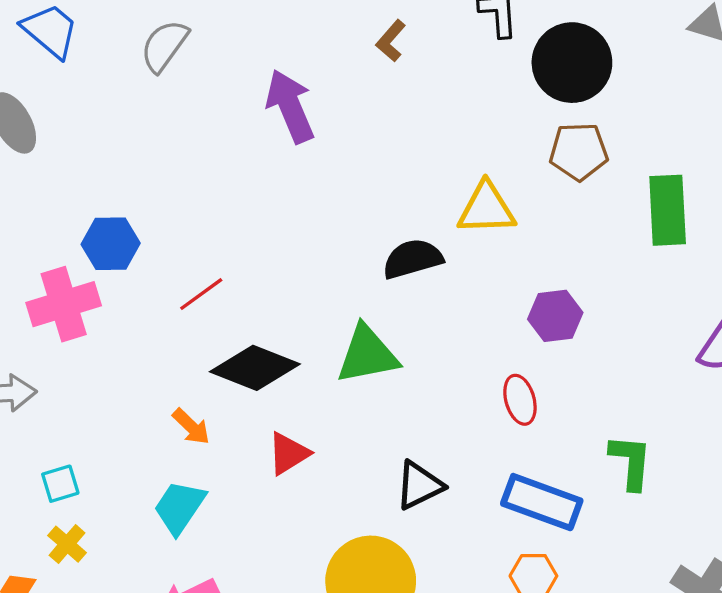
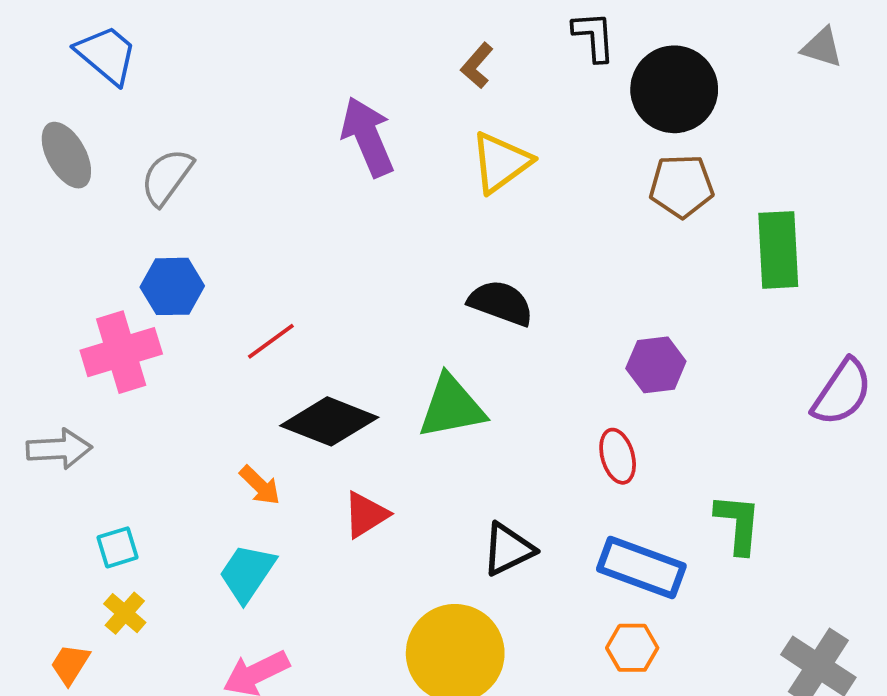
gray semicircle: (164, 46) -> (167, 177), moved
yellow triangle: (486, 209) -> (501, 162), moved, turned -34
black semicircle: (413, 259) -> (501, 303), turned 36

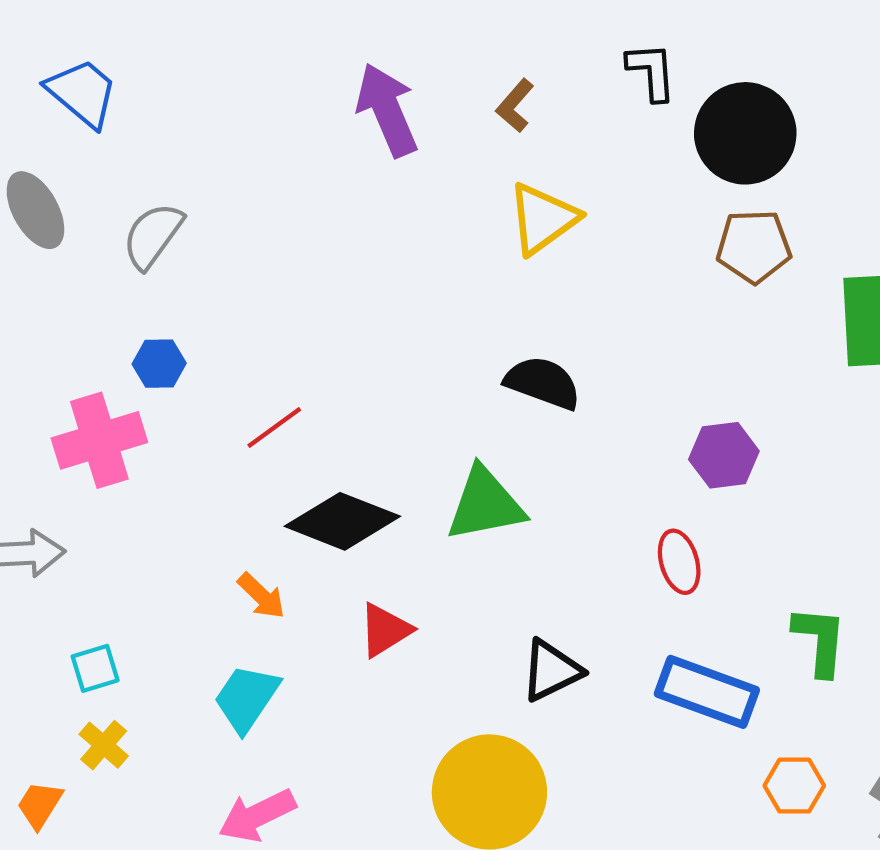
purple arrow: (368, 137) -> (387, 110), moved
blue hexagon: (172, 286) -> (159, 364), size x0.7
orange hexagon: (632, 648) -> (794, 786), moved

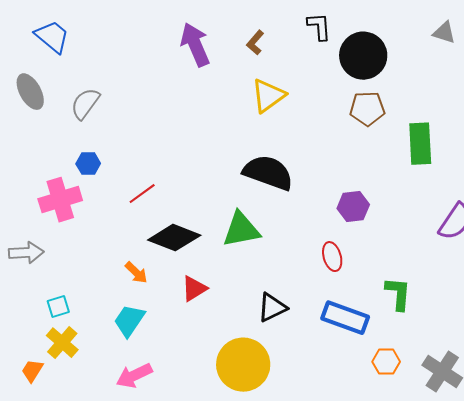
black semicircle: (543, 383) -> (268, 173), size x1.4
yellow cross: (104, 745) -> (62, 343), size x1.4

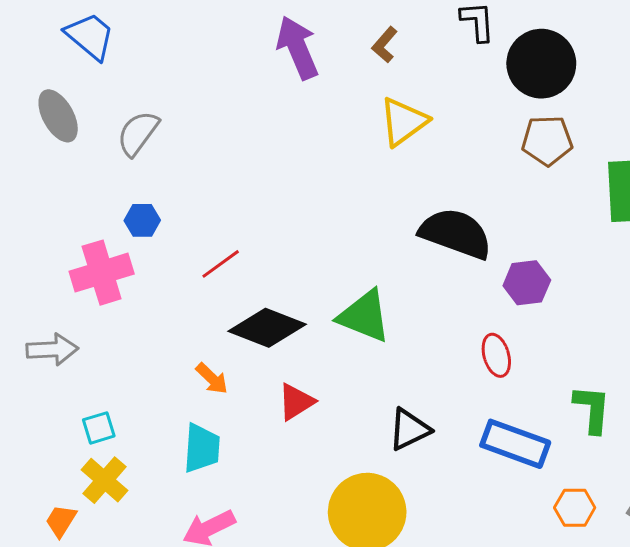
black semicircle: (268, 173) -> (456, 233), moved
green triangle: (241, 230) -> (364, 316), turned 33
cyan trapezoid: (129, 321) -> (202, 448), turned 150

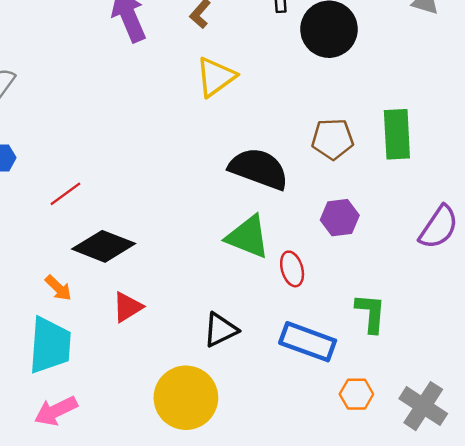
brown pentagon: (547, 141) -> (333, 139), moved
purple hexagon: (527, 283) -> (340, 218), moved
green triangle: (364, 316) -> (248, 237), moved
cyan trapezoid: (202, 448) -> (50, 345), size x1.4

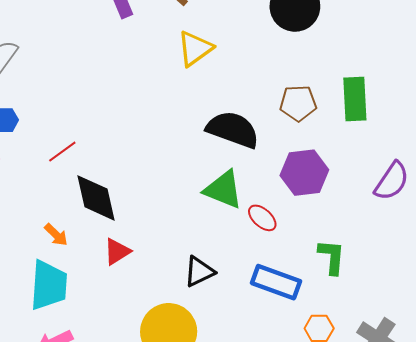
purple hexagon: (340, 218) -> (304, 173), size x1.4
black diamond: (104, 246) -> (96, 198), turned 56
red ellipse: (292, 269) -> (262, 218), turned -32

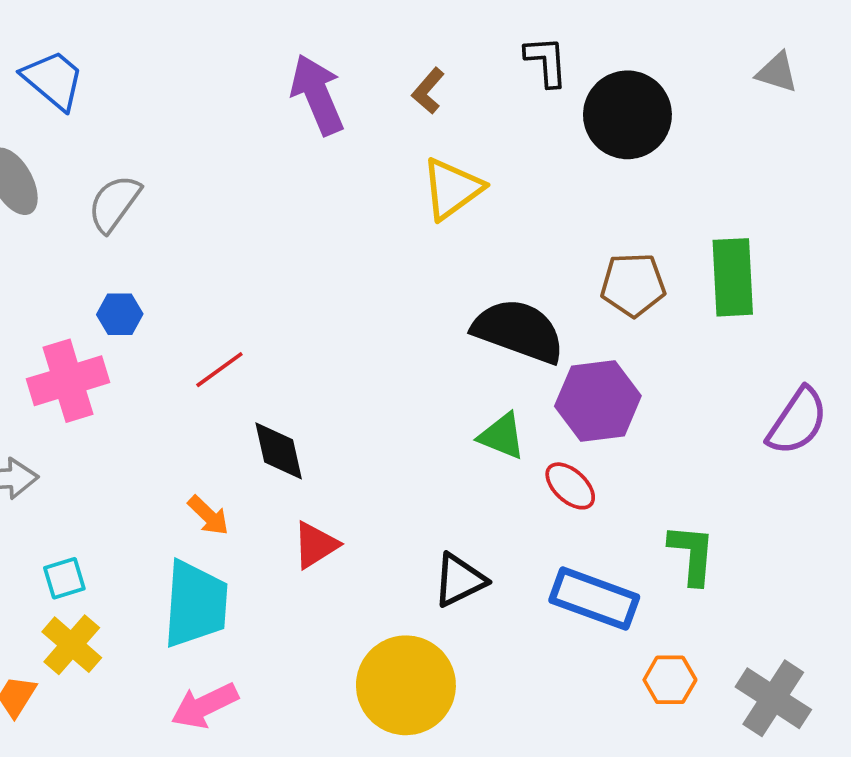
purple hexagon: (304, 173) -> (598, 401), moved
green triangle: (223, 189) -> (502, 436), size x0.7
black diamond: (96, 198) -> (279, 451), size x0.7

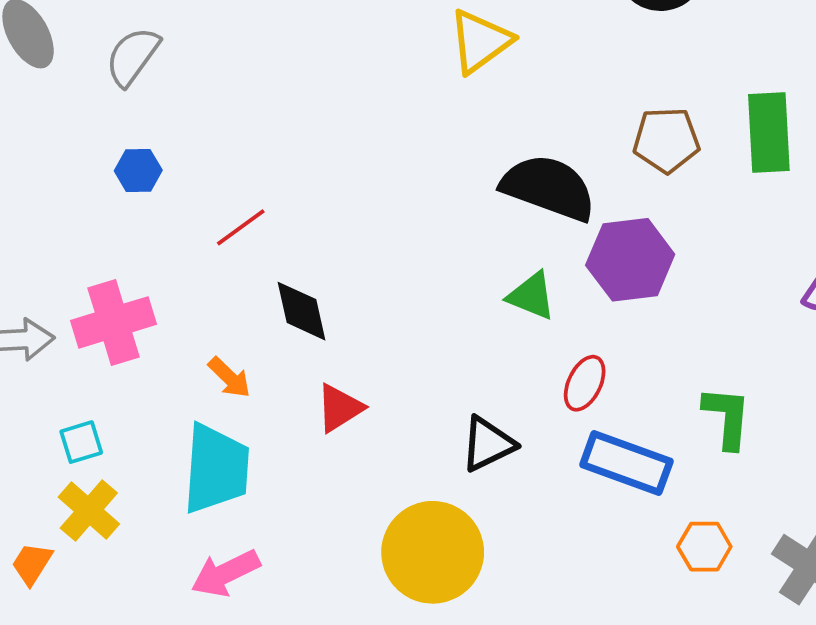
pink cross: (68, 381) -> (114, 322), moved
red ellipse: (570, 486) -> (585, 383), moved, turned 74

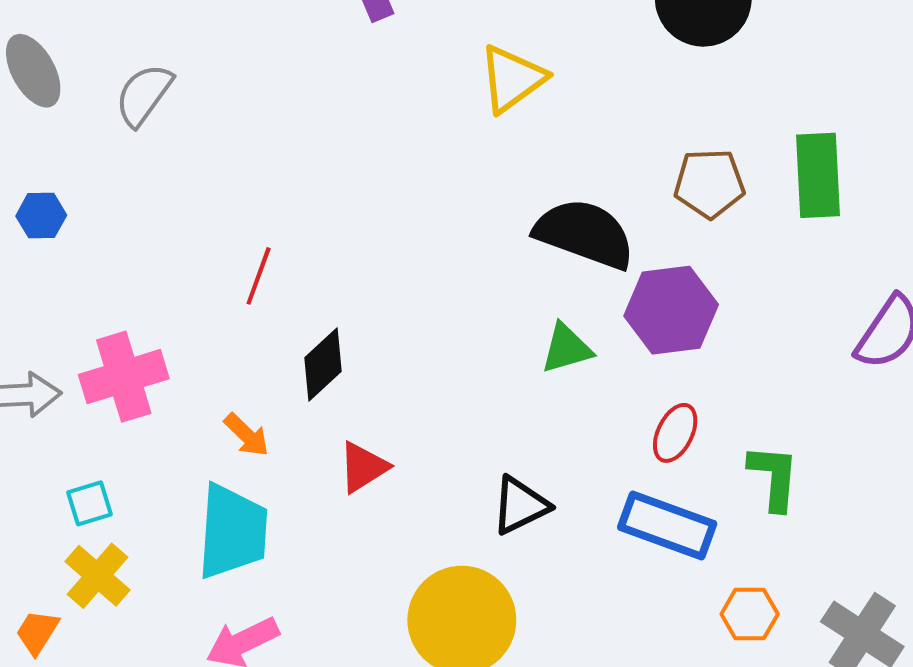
blue hexagon: (138, 170) -> (41, 216), moved
red line: (241, 227) -> (259, 276), turned -34
green triangle: (531, 296) -> (566, 348), turned -38
black diamond: (302, 311) -> (323, 364), turned 60
red ellipse: (585, 383) -> (675, 433), moved

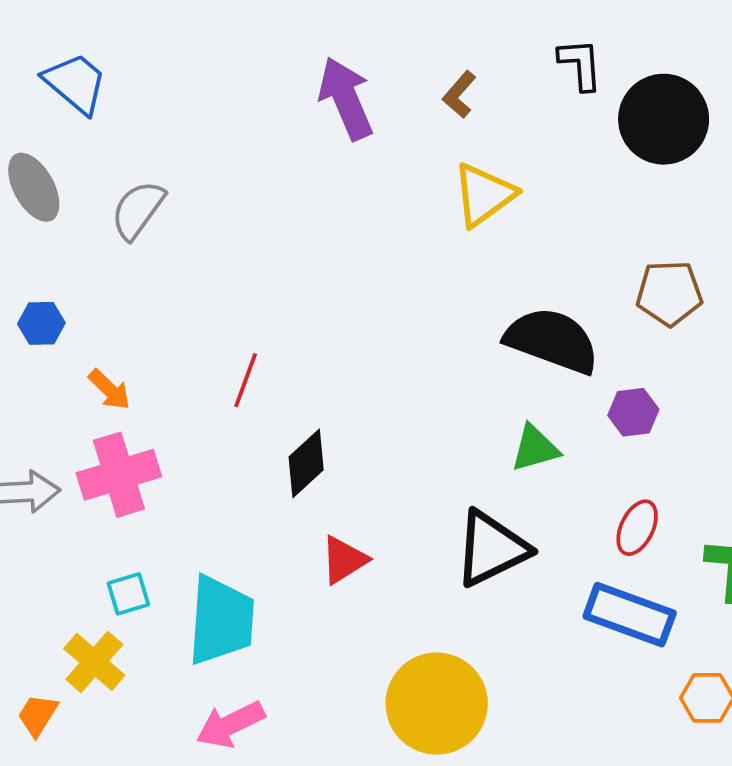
purple hexagon: (671, 310) -> (633, 412), size x0.6
orange arrow: (246, 435) -> (109, 390), moved
cyan square: (90, 503) -> (128, 594), moved
black triangle: (520, 505) -> (491, 548), moved, size x1.4

